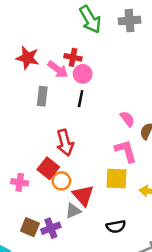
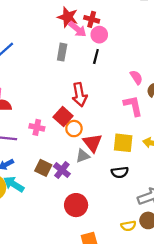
red star: (28, 58) -> (68, 17), moved
yellow square: (116, 179) -> (123, 143), moved
purple cross: (51, 228) -> (62, 170), turned -35

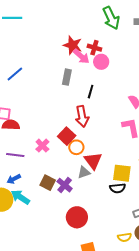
black line: (96, 56) -> (91, 92), moved
pink cross: (37, 127) -> (42, 146), turned 32
yellow square: (123, 143) -> (122, 173), moved

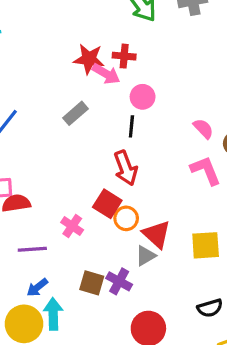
pink circle: (101, 62) -> (143, 97), moved
gray rectangle: (67, 77) -> (75, 113), moved, turned 49
black semicircle: (118, 188) -> (210, 308), moved
cyan arrow: (20, 197) -> (53, 314), turned 66

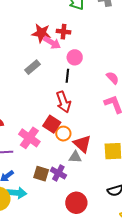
pink cross: (72, 226) -> (29, 138), size x1.5
gray triangle: (146, 256) -> (75, 157), turned 32
cyan arrow: (53, 314) -> (17, 193), turned 96

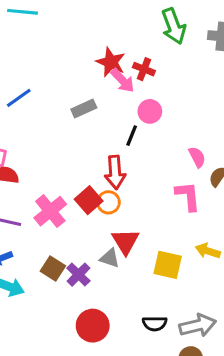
orange circle: (63, 134) -> (108, 202), moved

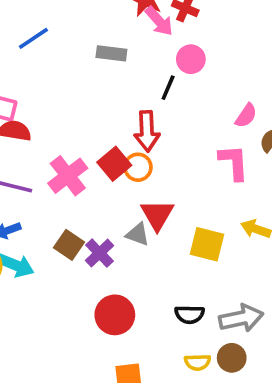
gray rectangle: (84, 108) -> (111, 53), turned 30
pink semicircle: (197, 157) -> (246, 116), turned 60

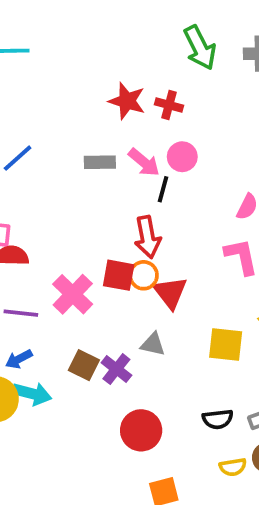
pink arrow: (159, 21) -> (144, 162), moved
red square: (114, 164) -> (119, 275), turned -32
red triangle: (157, 215) -> (170, 293), moved

